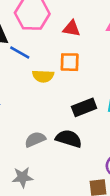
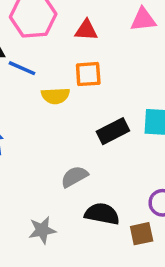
gray semicircle: (35, 139) -> (74, 177), moved
black semicircle: (69, 139) -> (102, 214), moved

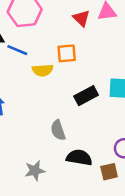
red triangle: (86, 30) -> (81, 18), moved, turned 42
gray semicircle: (74, 177) -> (58, 130), turned -78

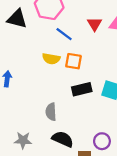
blue line: (17, 50) -> (64, 34), moved
orange square: (67, 53) -> (74, 61), moved

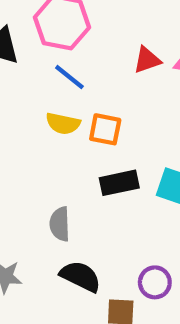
red triangle: (95, 24) -> (147, 60), turned 40
blue line: (64, 34) -> (69, 77), moved

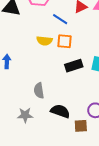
blue line: (69, 77) -> (60, 19), moved
gray semicircle: (60, 224) -> (39, 91), moved

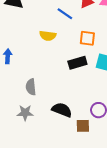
orange square: (64, 41) -> (87, 38), moved
gray semicircle: (39, 91) -> (31, 87), moved

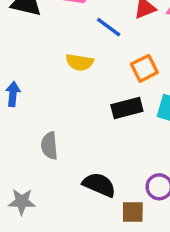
orange square: (87, 38) -> (144, 68), turned -35
gray star: (25, 113) -> (22, 202), moved

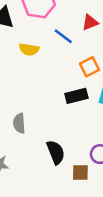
yellow semicircle: (80, 62) -> (29, 49), moved
black semicircle: (99, 185) -> (56, 152), turned 45

